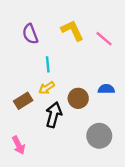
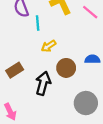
cyan line: (48, 64) -> (38, 23), moved
yellow arrow: (47, 88) -> (49, 46), moved

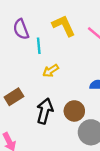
brown circle: (66, 68) -> (74, 111), moved

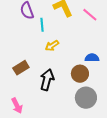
brown circle: (74, 111) -> (80, 74), moved

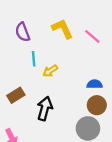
cyan line: (42, 25) -> (34, 59), moved
brown circle: (80, 74) -> (97, 105), moved

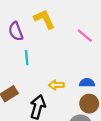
yellow L-shape: (62, 29) -> (44, 19), moved
yellow arrow: (50, 71) -> (56, 85), moved, turned 32

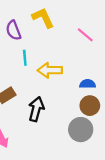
yellow arrow: (56, 85) -> (50, 70), moved, size x1.5

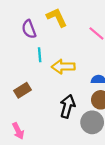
black arrow: (36, 109) -> (67, 106), moved

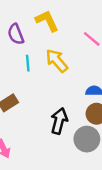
yellow arrow: (63, 67) -> (57, 61), moved, turned 50

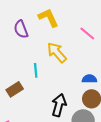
cyan line: (28, 63) -> (36, 70), moved

